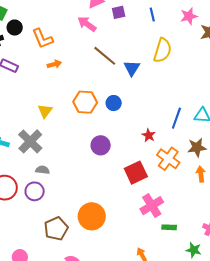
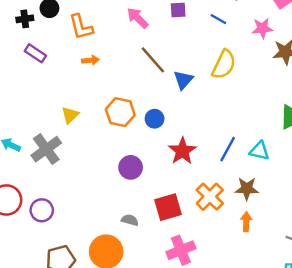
blue line: (152, 15) -> (218, 19), turned -56
red star: (149, 135) -> (182, 151), moved, size x1.6
gray semicircle: (43, 170) -> (130, 220), moved

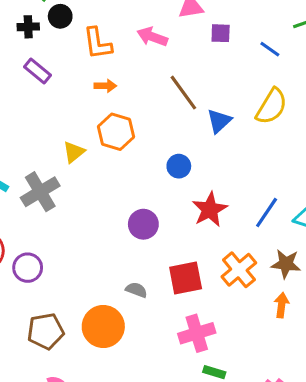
pink arrow: (138, 18) -> (152, 37), moved, turned -30
orange hexagon: (120, 112) -> (116, 132), moved

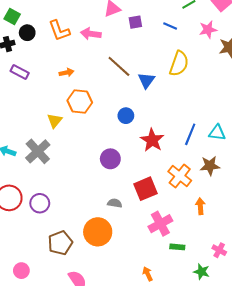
orange L-shape: (98, 43) -> (59, 31), moved
orange arrow: (282, 305) -> (200, 206), moved

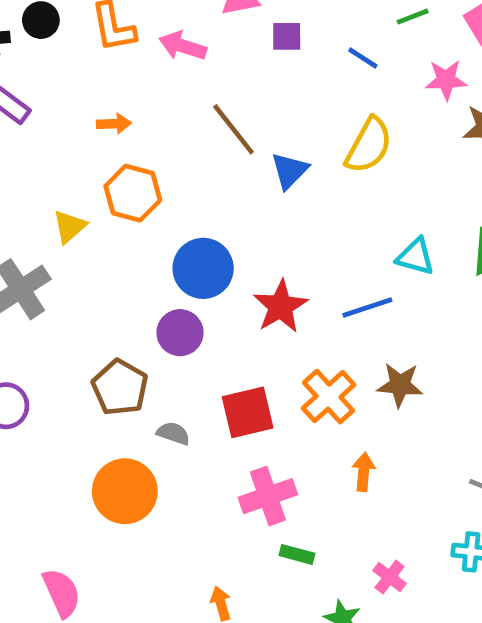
blue circle: (126, 116) -> (203, 268), moved, size x1.6
cyan triangle: (217, 133) -> (415, 257), moved
blue line: (190, 134) -> (367, 307), turned 40
brown pentagon: (60, 243) -> (120, 387), moved, turned -30

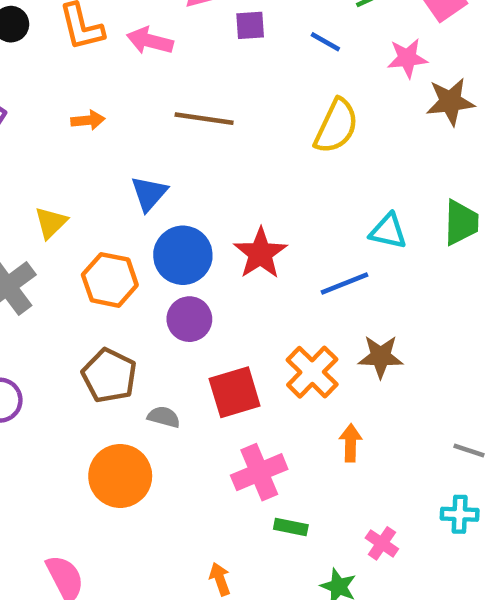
brown line: (233, 129) -> (204, 119), turned -40
blue triangle: (290, 171) -> (149, 194), moved
orange hexagon: (133, 193) -> (110, 280), moved
red star: (281, 306) -> (260, 253), moved
purple circle: (180, 333) -> (189, 319), moved

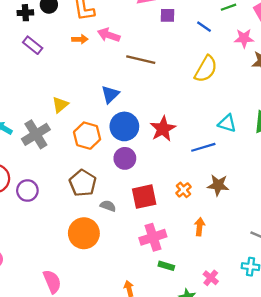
pink arrow: (150, 41) -> (109, 35), moved
orange arrow: (88, 120) -> (80, 39), moved
orange cross: (312, 372) -> (183, 190), size x0.6

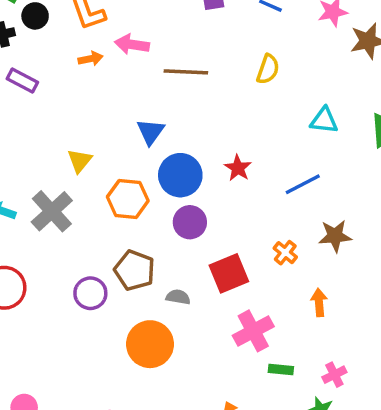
yellow semicircle: (206, 69) -> (268, 69), moved, size x0.7
cyan triangle: (227, 123) -> (324, 120), moved
red star: (163, 129) -> (238, 168), size x0.7
purple circle: (27, 191) -> (90, 293), moved
pink cross: (211, 278) -> (334, 375), moved, turned 35

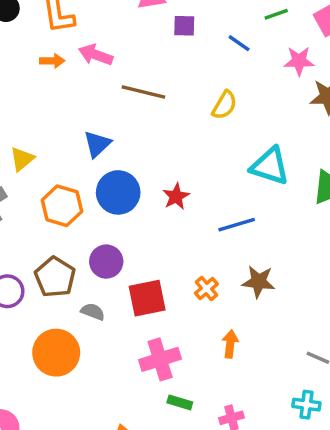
cyan triangle: (324, 120) -> (270, 166), size x1.4
purple circle: (190, 222) -> (106, 262), moved

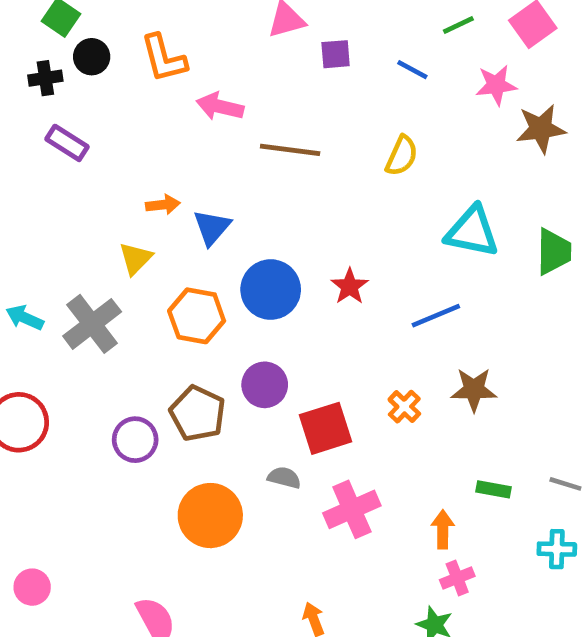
orange arrow: (52, 61) -> (163, 205), moved
blue triangle: (97, 144) -> (212, 227), moved
gray semicircle: (93, 312) -> (284, 478), moved
orange arrow: (230, 344) -> (443, 529), moved
green rectangle: (180, 402) -> (493, 489), moved

